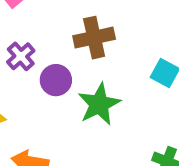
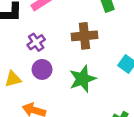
purple circle: (56, 80) -> (42, 69), moved

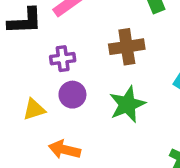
purple cross: (36, 42) -> (63, 59), turned 30

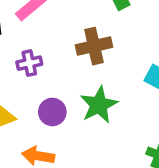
purple circle: (72, 95) -> (52, 112), moved

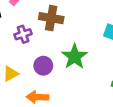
brown cross: (94, 46) -> (51, 18), moved, turned 30

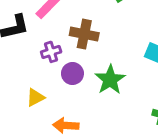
purple circle: (43, 66) -> (72, 74), moved

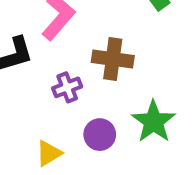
purple circle: (72, 74) -> (100, 135), moved

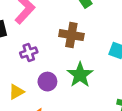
brown cross: (113, 59) -> (71, 35), moved

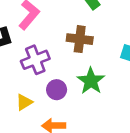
purple cross: (29, 53) -> (35, 60), size x1.5

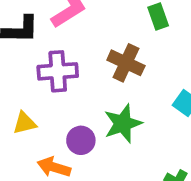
purple circle: (57, 90) -> (81, 140), moved

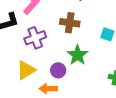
yellow triangle: (25, 123) -> (26, 70), size x1.5

